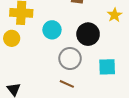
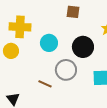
brown line: (67, 84) -> (45, 84), moved

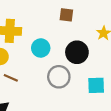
brown line: (45, 84) -> (11, 78), moved

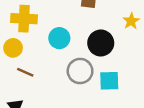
cyan square: (96, 85) -> (109, 81), moved

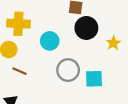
yellow star: (131, 21) -> (113, 43), moved
black circle: (101, 43) -> (86, 28), moved

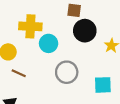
yellow cross: (18, 24) -> (30, 26), moved
cyan square: (94, 79) -> (103, 85), moved

